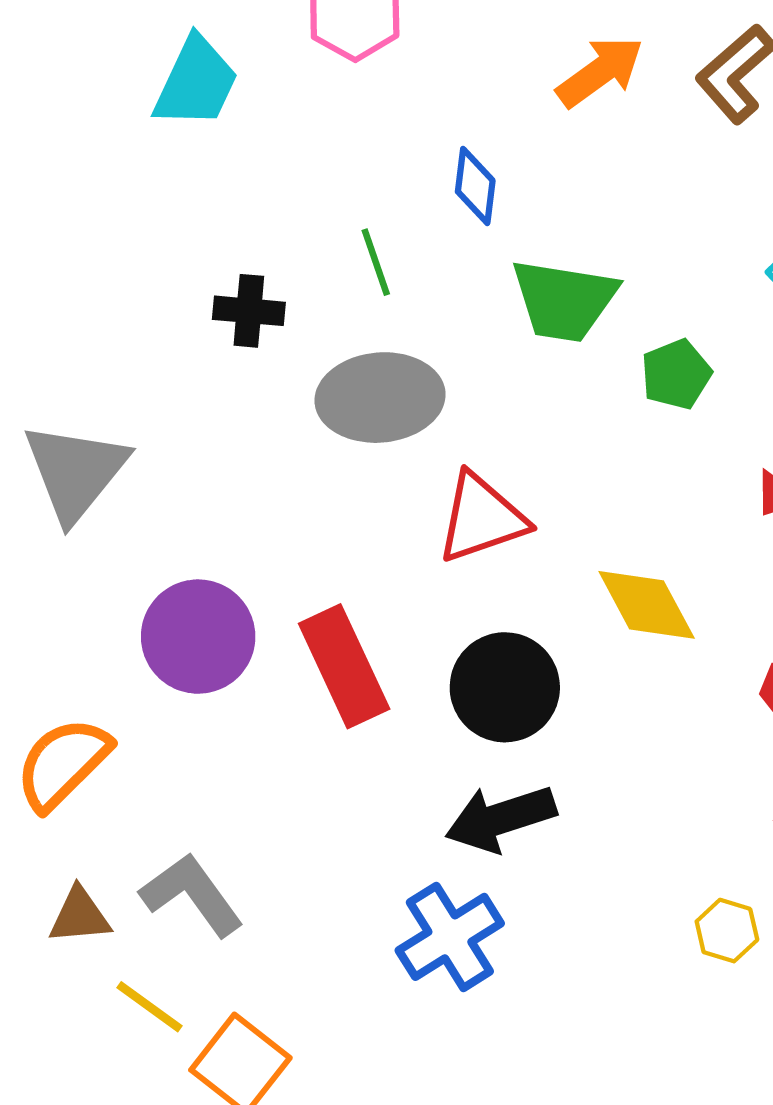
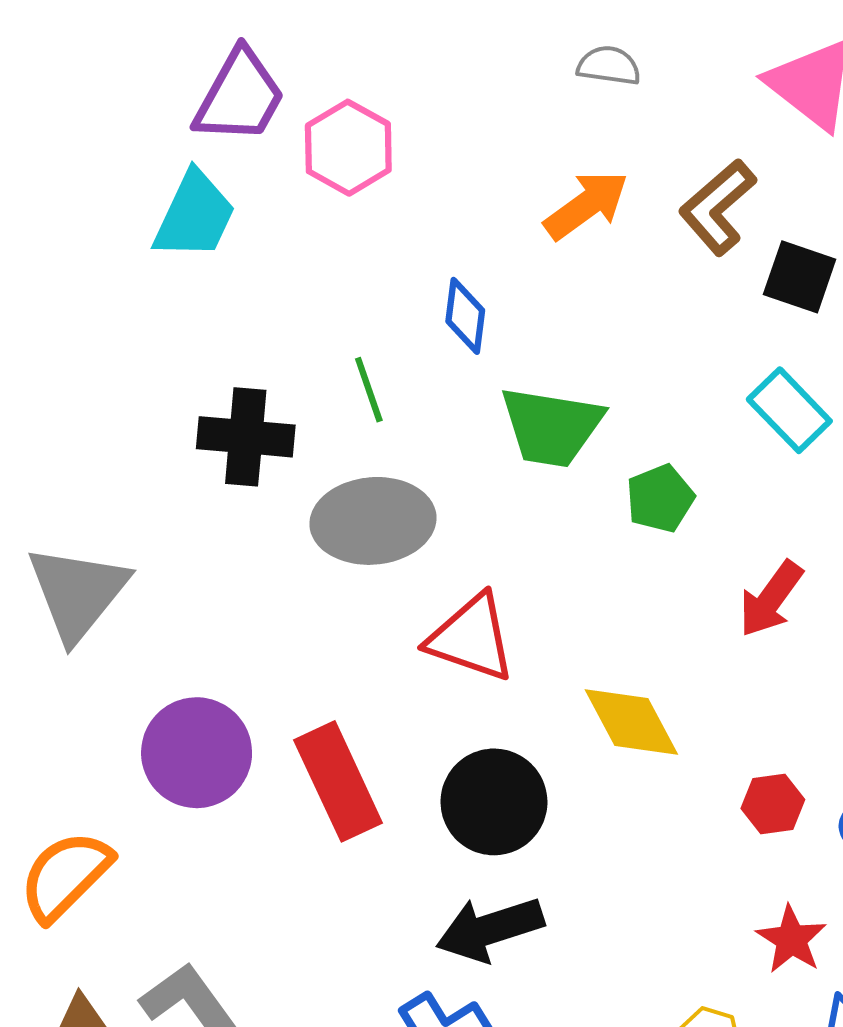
black cross: (249, 311) -> (246, 437), size x1.4
red triangle: (482, 518) -> (471, 638), turned 38

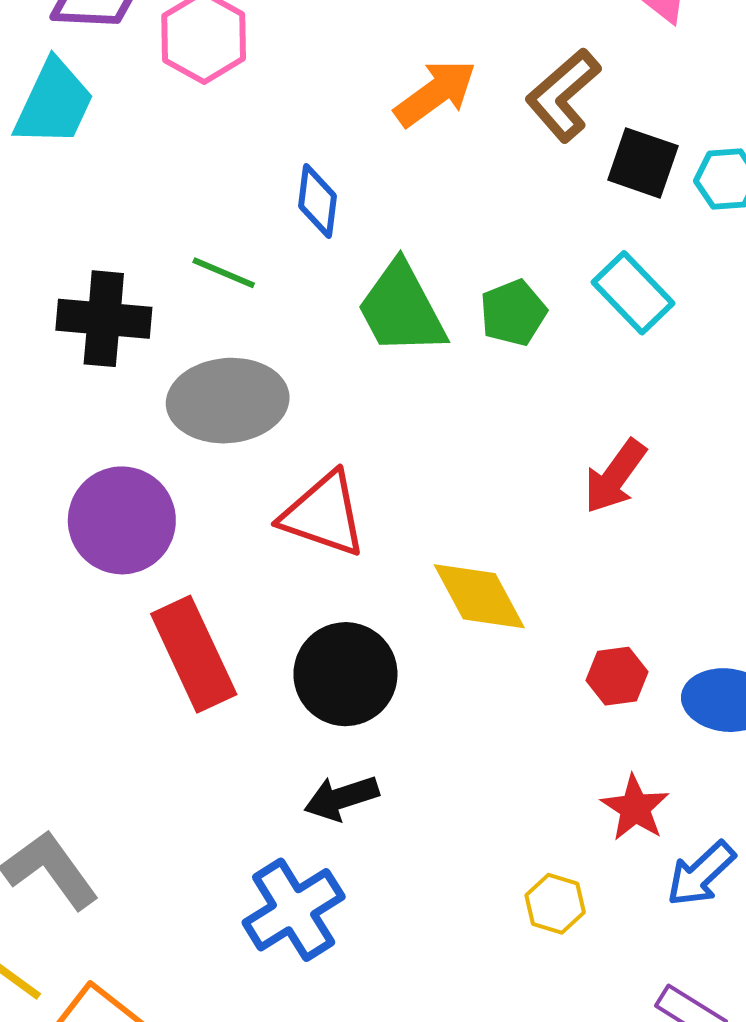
green line: (369, 390) -> (224, 273), turned -48
green trapezoid: (551, 427) -> (401, 309), turned 53
green pentagon: (660, 498) -> (513, 313), moved
purple circle: (197, 753) -> (122, 520), moved
black arrow: (490, 929) -> (341, 798), size x0.7

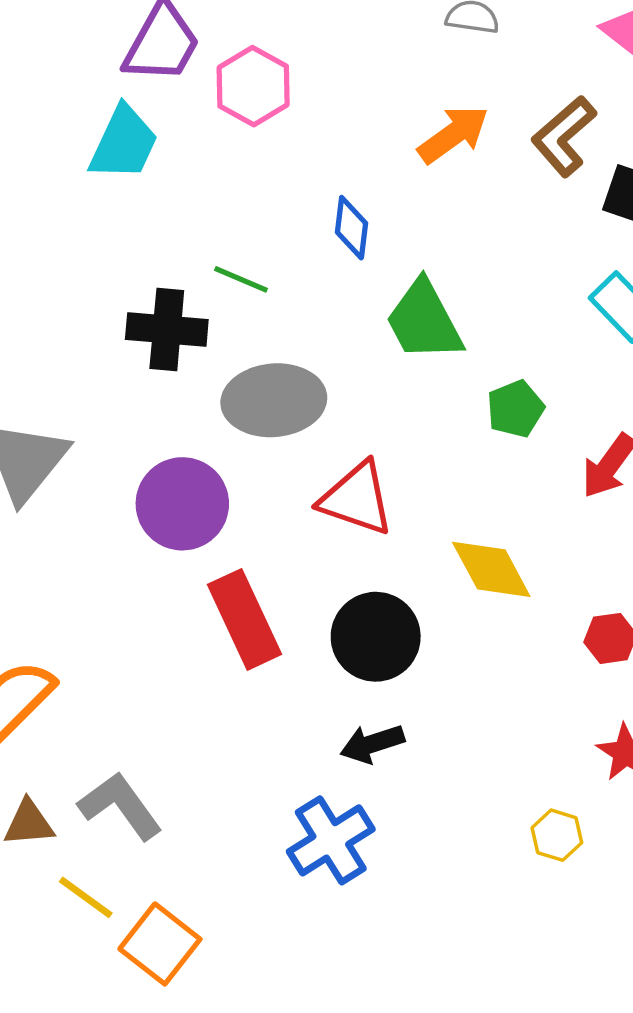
green line: (224, 273) -> (241, 279), moved
green pentagon: (513, 313) -> (515, 409), moved

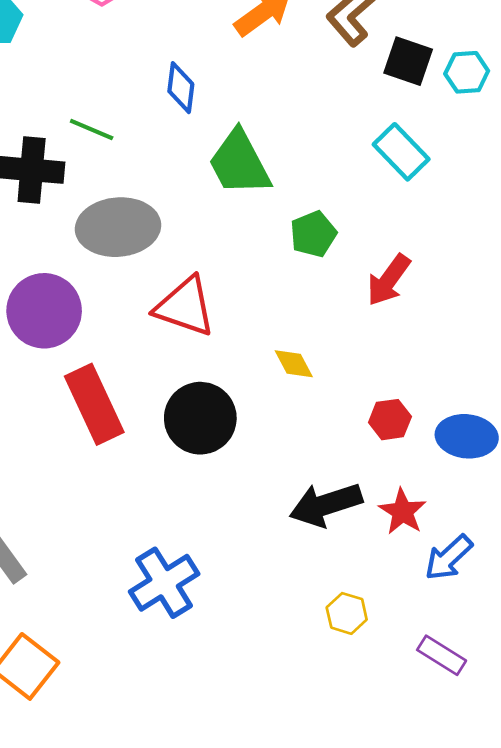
yellow diamond: (491, 569) -> (294, 364), size x0.6
black arrow: (372, 744) -> (326, 505), moved, size x1.4
yellow hexagon: (557, 835) -> (347, 613), moved

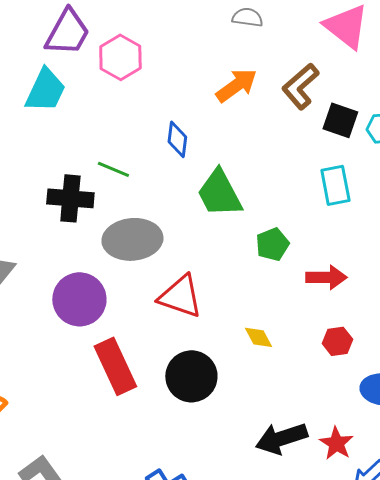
cyan rectangle: (401, 152) -> (335, 185), turned 33
red arrow: (389, 280) -> (326, 277), turned -126
red hexagon: (390, 420) -> (337, 341), moved

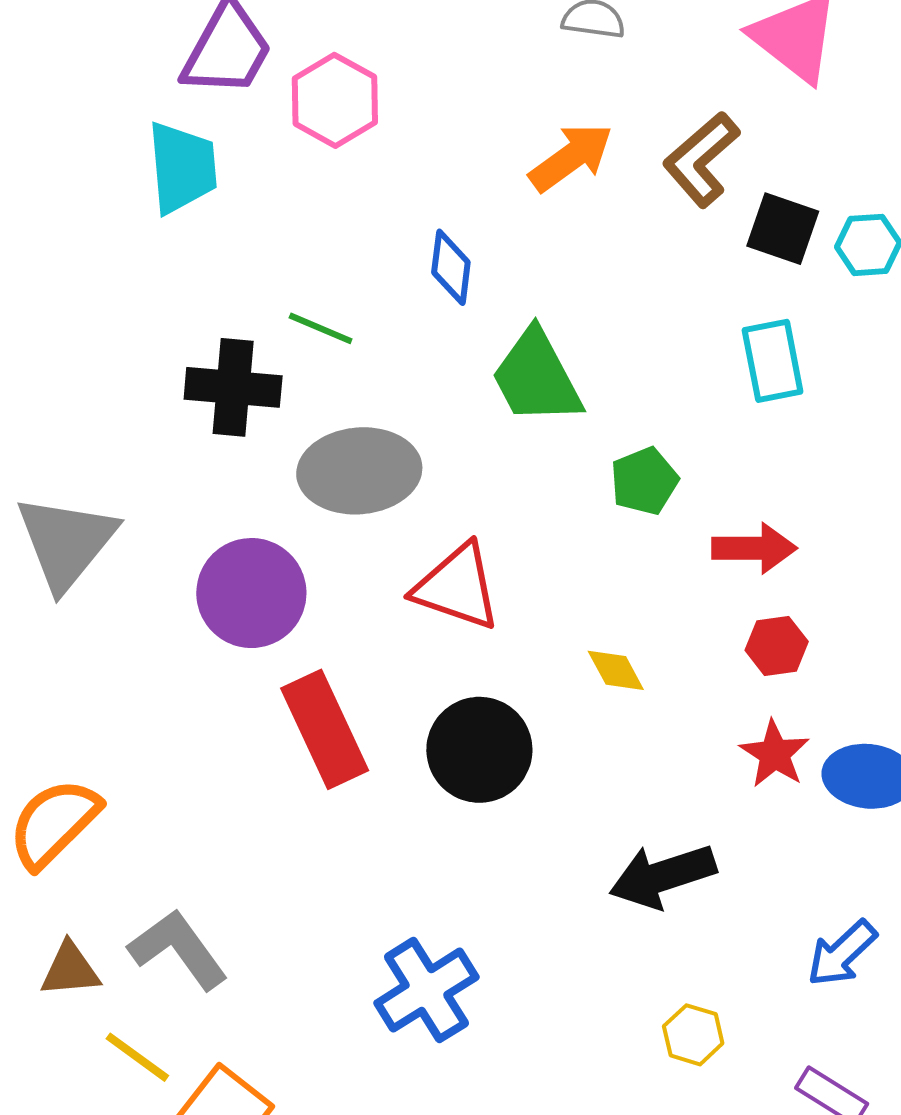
cyan trapezoid: (45, 90) -> (182, 168), turned -30
red hexagon: (337, 341) -> (777, 646), moved
red star: (336, 443) -> (775, 754), moved

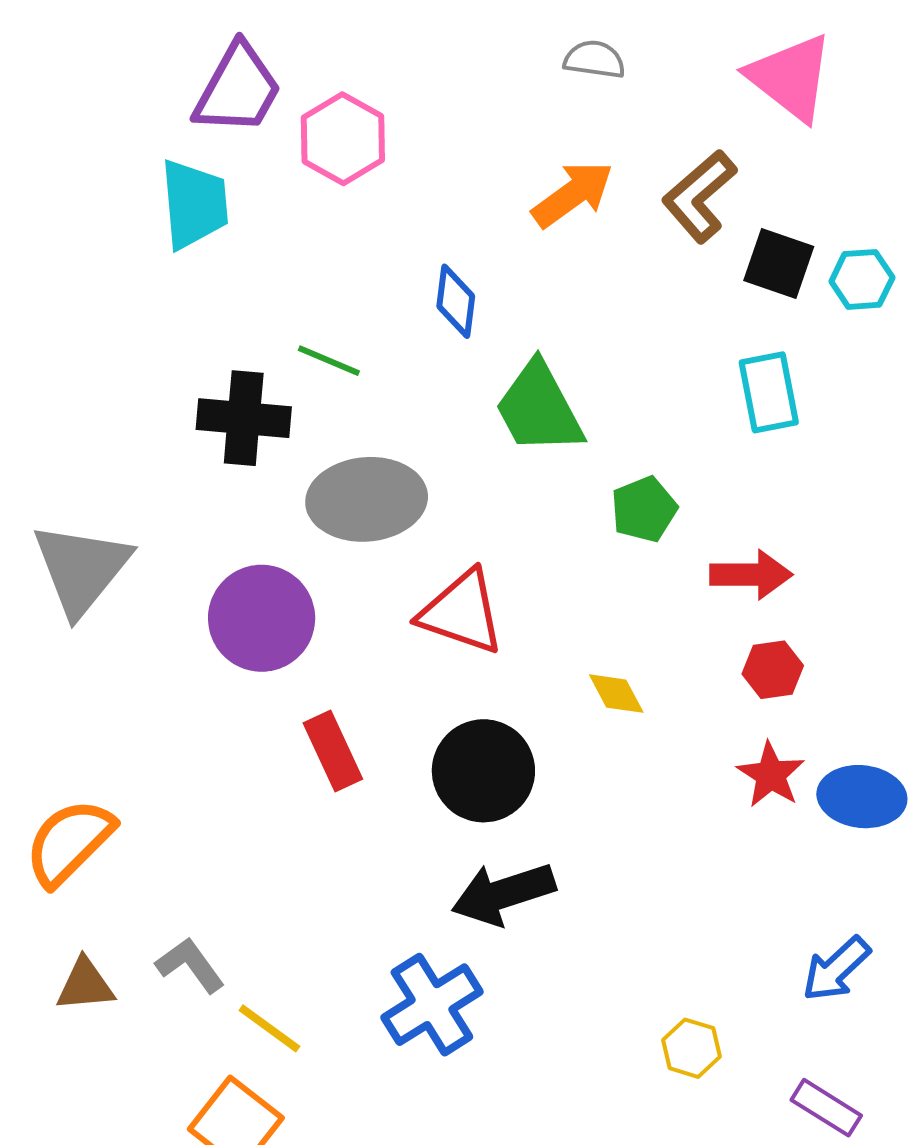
red rectangle: (325, 729) -> (333, 751), size x0.7
black arrow: (663, 876) -> (503, 894), moved
gray L-shape: (178, 949) -> (190, 965), size x0.7
yellow line: (137, 1057) -> (269, 1028), moved

